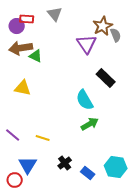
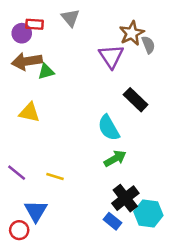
green triangle: (36, 56) -> (46, 72), turned -40
black cross: (65, 163) -> (125, 198), moved, size x1.5

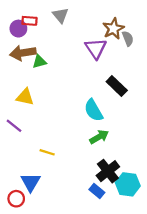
purple line: (17, 173) -> (14, 126), moved

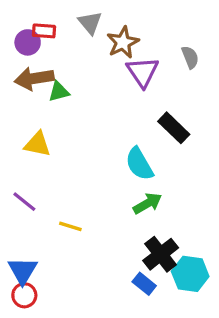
brown star: (113, 29) -> (123, 42), moved
purple line: (14, 126) -> (24, 202), moved
blue triangle: (31, 182) -> (23, 271), moved

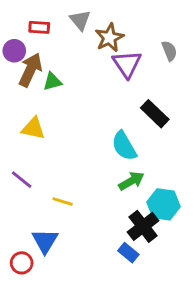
purple circle: (28, 42) -> (14, 51), moved
brown arrow: (34, 79) -> (30, 70), turned 124
blue triangle: (23, 271) -> (45, 241), moved
cyan hexagon: (190, 274) -> (164, 204), moved

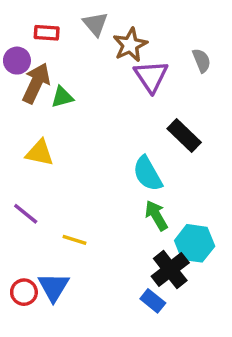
green arrow: (131, 181) -> (156, 216), turned -90
red circle: (22, 263) -> (24, 292), moved

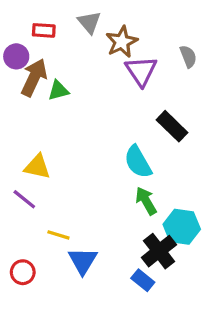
yellow triangle: (40, 153) -> (37, 167), moved
yellow line: (74, 240) -> (58, 235), moved
blue triangle: (54, 287) -> (83, 261), moved

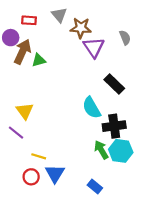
brown star: (122, 42) -> (81, 28), turned 30
yellow triangle: (37, 167) -> (25, 111), turned 42
green arrow: (146, 201) -> (101, 150), moved
black cross: (159, 251) -> (114, 126), moved, turned 30
red circle: (23, 272) -> (31, 177), moved

